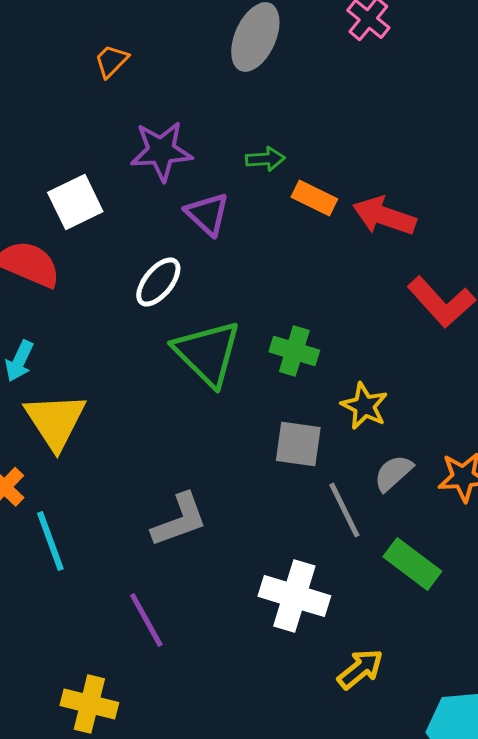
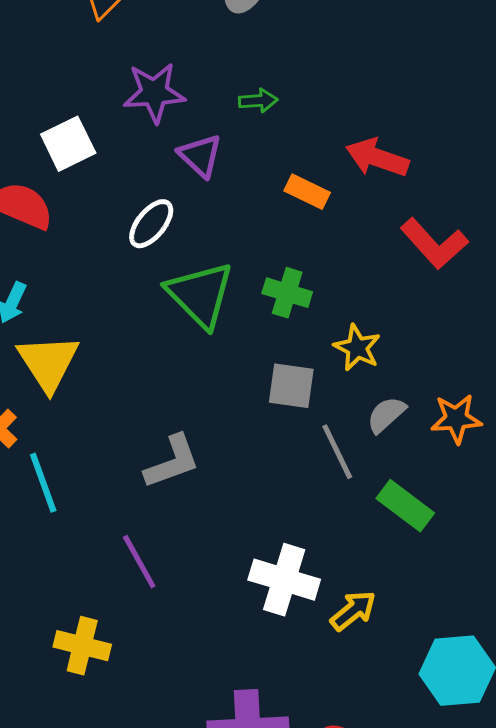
orange rectangle: (314, 198) -> (307, 192), moved
white cross: (294, 596) -> (284, 580), moved

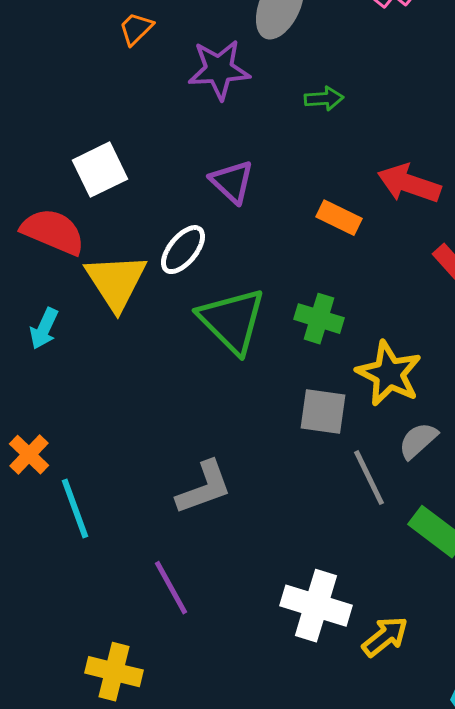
purple star: (154, 93) -> (219, 70), moved
green arrow: (258, 101) -> (324, 99), moved
yellow star: (357, 348) -> (389, 374), size x1.4
yellow triangle: (48, 363) -> (116, 282), moved

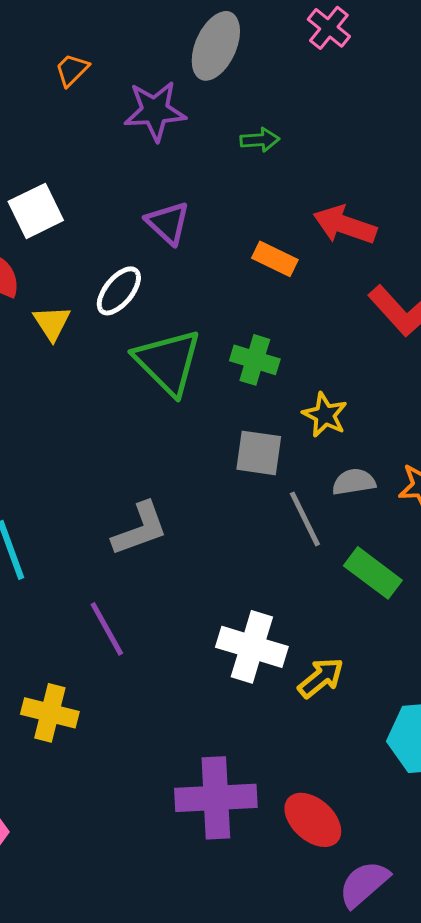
yellow triangle: (116, 282) -> (52, 323), size x0.6
yellow star: (389, 374) -> (325, 415), size x0.7
gray semicircle: (418, 441) -> (354, 482), turned 33

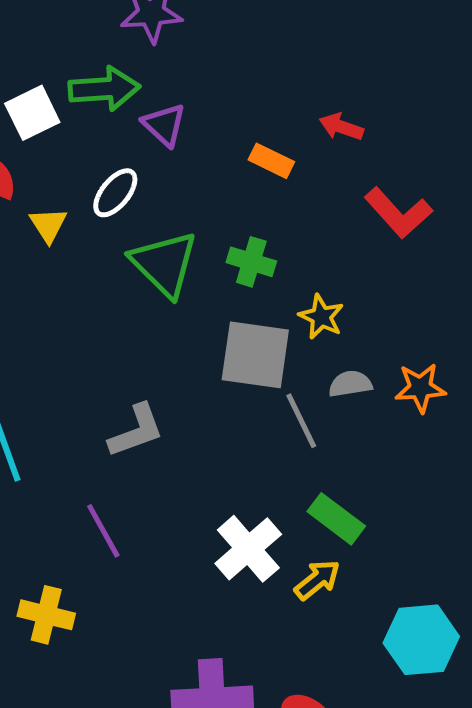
green arrow: (260, 140) -> (104, 89), moved, size x1.8
red arrow: (345, 225) -> (341, 127), size x0.7
gray square: (259, 453) -> (255, 355), size x1.5
green rectangle: (373, 573) -> (336, 519), moved
white cross: (252, 647) -> (248, 549), turned 32

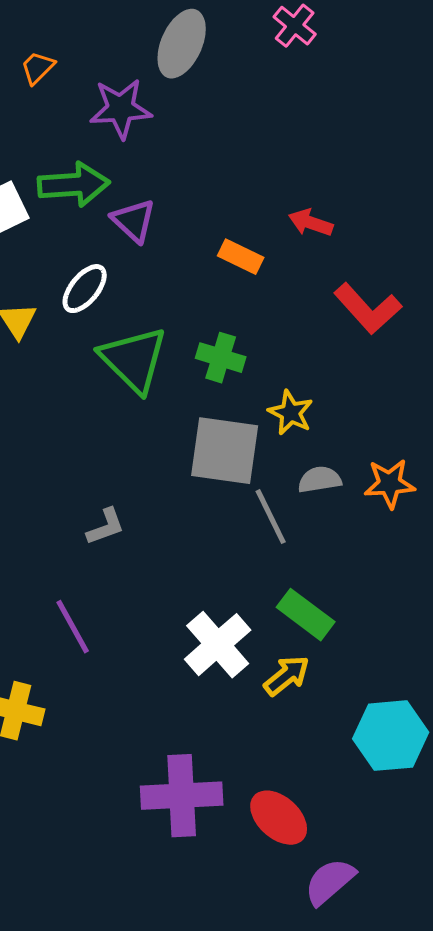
gray L-shape: (136, 431) -> (106, 527), size x0.7

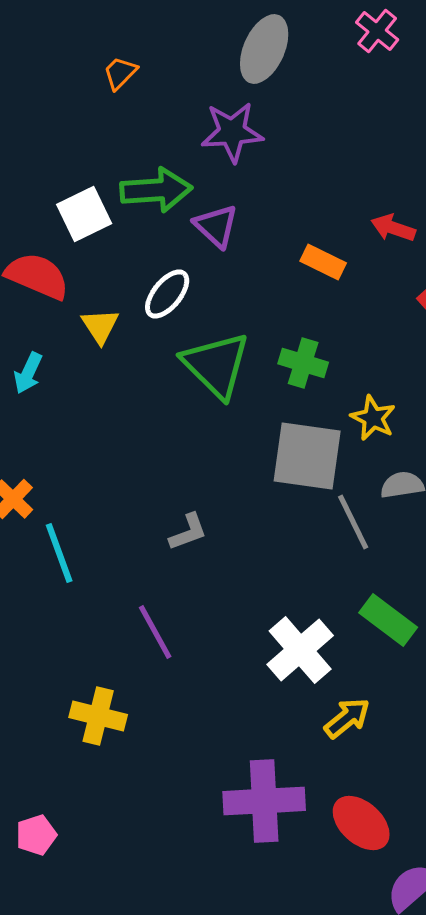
purple star: (121, 109) -> (232, 132), moved
yellow arrow: (287, 676) -> (347, 718), moved

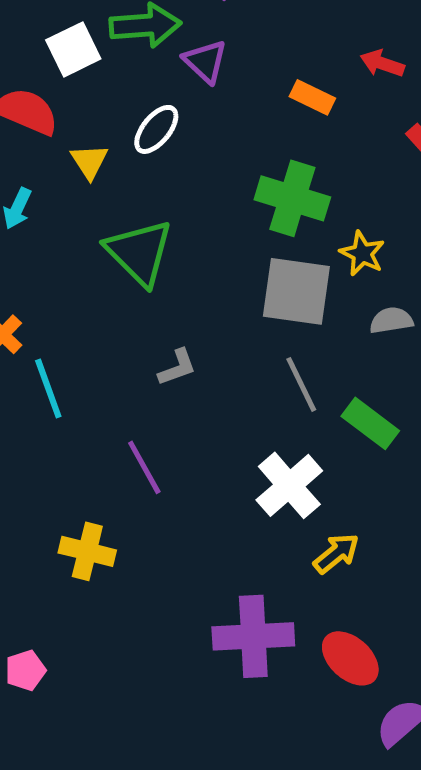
green cross: (303, 363) -> (292, 198), size x1.5
green triangle: (216, 365) -> (139, 252), moved
gray line: (353, 522) -> (301, 384), moved
green rectangle: (388, 620) -> (370, 423), moved

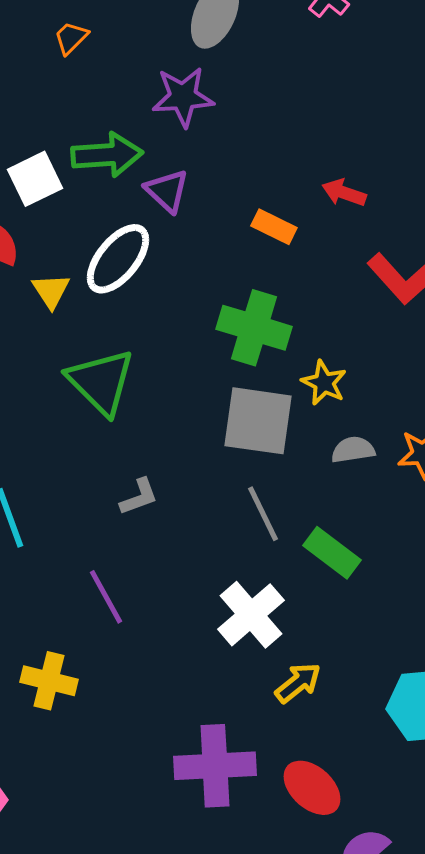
white ellipse: (156, 129) -> (118, 259), size x1.4

